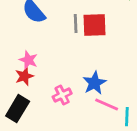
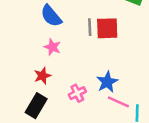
pink star: (28, 60) -> (52, 47), moved

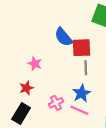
blue semicircle: (51, 16) -> (63, 37), moved
gray line: (90, 27) -> (86, 68), moved
pink line: (118, 102) -> (79, 110), moved

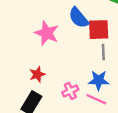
pink star: (35, 64) -> (47, 33), moved, size x1.5
blue star: (81, 93) -> (99, 80), turned 30

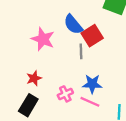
red square: (99, 30) -> (92, 36), turned -30
gray line: (103, 52) -> (81, 51), moved

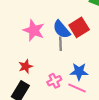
blue semicircle: (73, 25) -> (62, 29), moved
gray line: (81, 51) -> (61, 44), moved

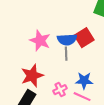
blue semicircle: (62, 29) -> (67, 40), turned -54
red star: (26, 66) -> (32, 76), size x1.6

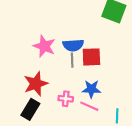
red square: (84, 38) -> (91, 57), moved, turned 30
pink cross: (60, 90) -> (66, 99), turned 32

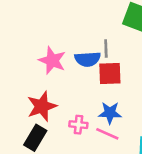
gray line: (72, 60) -> (106, 49), moved

